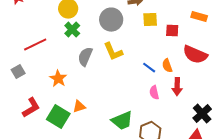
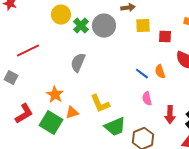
green cross: (72, 30) -> (81, 26), moved
yellow L-shape: (113, 52) -> (100, 104), moved
gray square: (18, 72) -> (11, 78), turned -32
orange star: (58, 79) -> (55, 95), moved
red arrow: (177, 87) -> (170, 115), moved

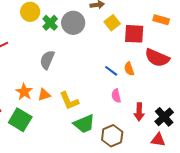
yellow square: (143, 26) -> (112, 23), turned -35
red square: (165, 37) -> (134, 34), size x1.5
orange triangle: (72, 113) -> (44, 95), moved

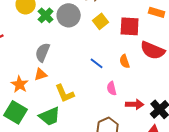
yellow square: (112, 23) -> (101, 21), moved
blue line: (111, 71) -> (97, 63), moved
orange triangle: (44, 95) -> (41, 74), moved
red arrow: (139, 112) -> (135, 104), turned -90
green trapezoid: (84, 124) -> (50, 116), moved

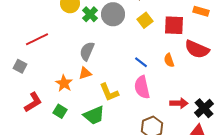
pink semicircle: (112, 88) -> (142, 87), moved, size x1.6
green square: (16, 112) -> (60, 111), size x0.6

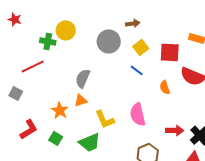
green cross: (90, 14) -> (48, 41), moved, turned -35
blue line: (141, 62) -> (137, 70), moved

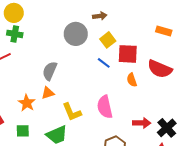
yellow circle: (66, 30) -> (14, 13), moved
red square: (170, 52) -> (128, 54), moved
green square: (56, 138) -> (23, 131), turned -32

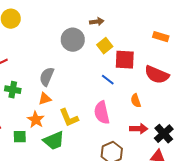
green cross: (15, 34) -> (13, 90), moved
blue line: (104, 63) -> (108, 80), moved
orange semicircle: (132, 80) -> (136, 101), moved
orange star: (27, 103) -> (36, 120), moved

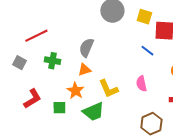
yellow square: (105, 46) -> (144, 17), turned -35
pink semicircle: (102, 113) -> (141, 84), size x0.7

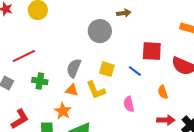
yellow square: (144, 17) -> (107, 69), moved
orange triangle: (84, 70) -> (72, 90), turned 32
yellow L-shape: (108, 89) -> (96, 90), moved

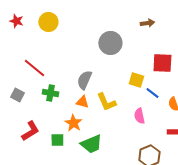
brown arrow: (124, 13) -> (147, 23), moved
red line: (24, 56) -> (34, 68), turned 65
yellow square: (107, 69) -> (136, 80), moved
blue line: (135, 71) -> (152, 93), moved

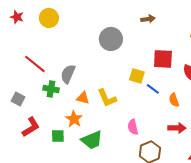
gray semicircle: (84, 80) -> (68, 74), moved
gray square: (17, 95) -> (18, 99), moved
pink semicircle: (139, 116) -> (133, 127), moved

